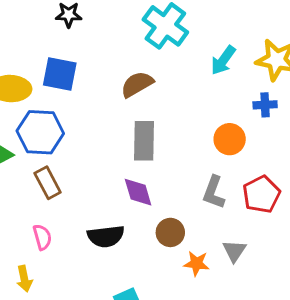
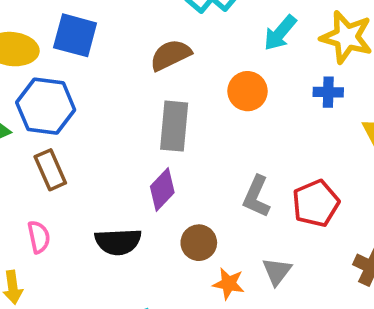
orange circle: (230, 139) -> (248, 91), moved
purple diamond: (138, 192) -> (162, 190), turned 56

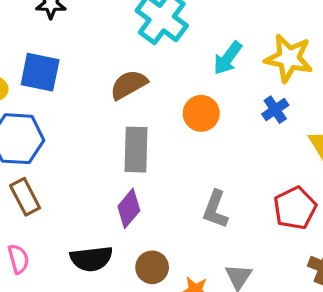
blue cross: (328, 92) -> (275, 110), turned -32
red pentagon: (316, 203) -> (295, 208), moved
brown circle: (199, 243) -> (152, 267), moved

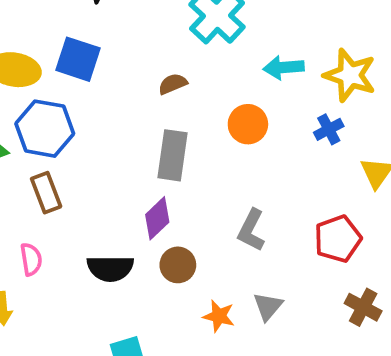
cyan arrow: (228, 58) -> (284, 67), turned 42
brown semicircle: (129, 85) -> (173, 84), size x0.7
brown circle: (152, 267) -> (178, 265), moved

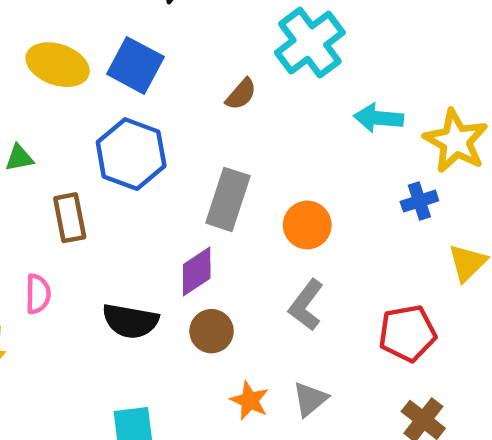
brown semicircle: (173, 84) -> (241, 94), moved, turned 144
orange circle: (248, 124) -> (307, 225), moved
blue hexagon: (45, 129) -> (131, 154), moved

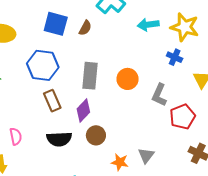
blue square: (135, 65) -> (56, 24), moved
blue cross: (419, 201) -> (175, 57), turned -35
brown rectangle: (70, 218) -> (52, 101), moved
gray L-shape: (306, 305) -> (159, 95), moved

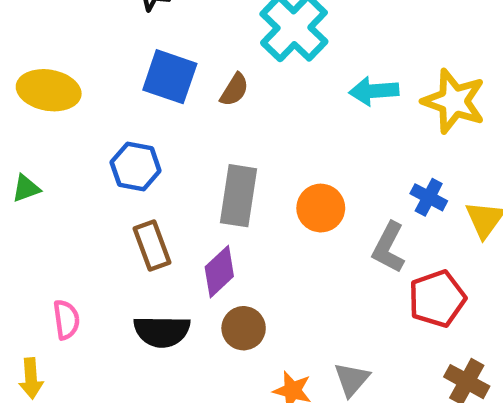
blue cross: (175, 57) -> (429, 197), moved
blue hexagon: (43, 65) -> (136, 166), size x0.7

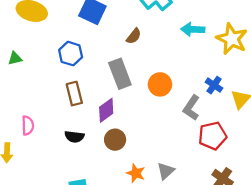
brown semicircle: (234, 90) -> (134, 36), moved
gray rectangle: (238, 196) -> (120, 74), turned -36
black semicircle: (162, 331) -> (74, 137), size x0.7

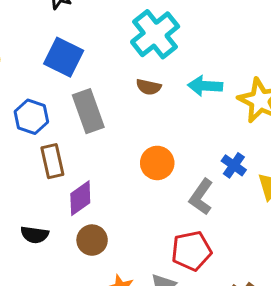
brown semicircle: (134, 36) -> (149, 87), moved, turned 63
gray rectangle: (120, 74) -> (88, 111), moved
brown rectangle: (74, 94) -> (52, 161), moved
red pentagon: (213, 136) -> (191, 251), moved

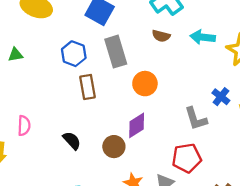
orange circle: (157, 163) -> (145, 84), moved
gray L-shape: (201, 197) -> (196, 119), turned -55
purple diamond: (80, 198) -> (137, 125), moved
black semicircle: (35, 235) -> (72, 141), turned -144

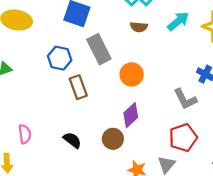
cyan arrow: (203, 37) -> (178, 21), turned 145

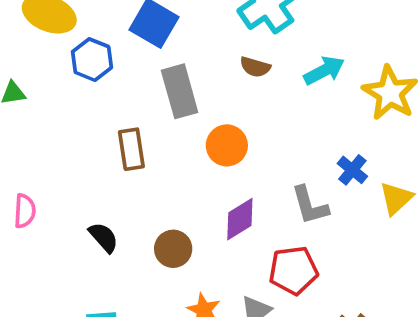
blue hexagon: (60, 58) -> (92, 60), moved
purple diamond: (131, 115) -> (240, 219), moved

